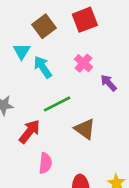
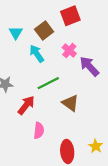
brown square: (44, 26) -> (44, 31), moved
cyan triangle: (22, 51) -> (16, 33), moved
purple arrow: (109, 83) -> (89, 66), size x1.5

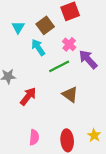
green line: (48, 83) -> (59, 66), moved
pink semicircle: (39, 130) -> (34, 137), moved

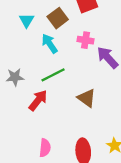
pink cross: (69, 44) -> (86, 40), turned -32
green line: (59, 66) -> (53, 75), moved

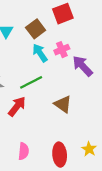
pink cross: (86, 40) -> (62, 50), turned -32
cyan arrow: (50, 44) -> (40, 53), moved

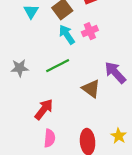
purple arrow: (83, 66) -> (115, 73), moved
red arrow: (17, 106) -> (44, 109), moved

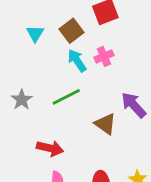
gray star: (20, 68) -> (22, 100), turned -30
red arrow: (44, 109) -> (50, 148), turned 65

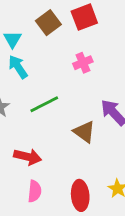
brown square: (72, 31) -> (48, 23), moved
cyan arrow: (77, 60) -> (18, 67), moved

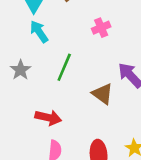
green line: (44, 104) -> (64, 67), turned -40

